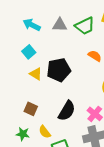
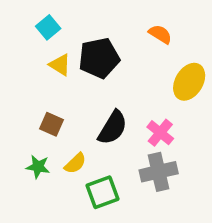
yellow semicircle: (45, 132) -> (75, 163), turned -96

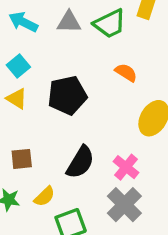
yellow triangle: (60, 65) -> (17, 99), moved
brown square: (52, 124) -> (22, 159), turned -30
gray cross: (159, 172) -> (124, 205), turned -32

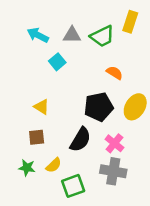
cyan square: (18, 66) -> (57, 62), moved
black pentagon: (67, 95) -> (99, 107), moved
yellow triangle: (17, 99) -> (41, 107), moved
gray cross: (124, 205) -> (113, 171), turned -35

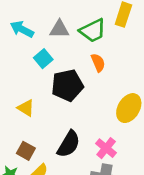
orange semicircle: (114, 73) -> (98, 63), moved, turned 35
black pentagon: (99, 107) -> (67, 85), moved
brown square: (37, 137) -> (26, 151), moved, turned 35

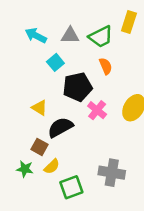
black semicircle: (69, 144) -> (60, 127), moved, turned -150
pink cross: (106, 148) -> (97, 110), moved

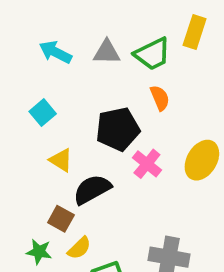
cyan square: (55, 62) -> (43, 113), moved

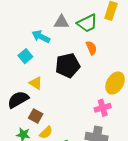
cyan arrow: (55, 52) -> (41, 37), moved
pink cross: (147, 164) -> (103, 108), moved, turned 35
black semicircle: (92, 189) -> (18, 100), moved

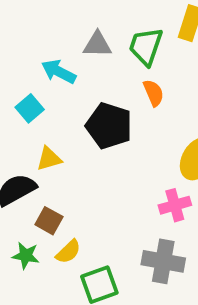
green trapezoid: (87, 23) -> (146, 46), turned 135
black pentagon: (68, 65) -> (109, 126), turned 30
yellow triangle: (36, 83) -> (49, 159), turned -48

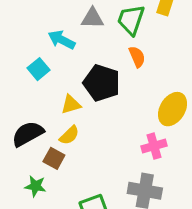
yellow triangle: (49, 159) -> (71, 104), moved
yellow semicircle: (68, 252) -> (69, 135), moved

